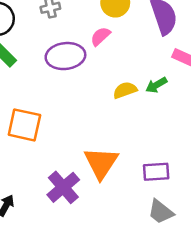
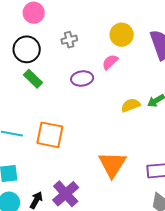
purple ellipse: (65, 56) -> (82, 78), size x0.7
purple cross: (63, 187) -> (66, 194), moved

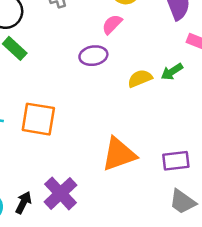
purple ellipse: (82, 78) -> (93, 56), moved
orange triangle: (112, 164) -> (119, 154), turned 40

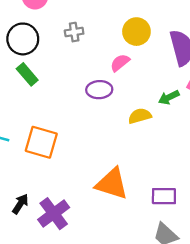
green arrow: (172, 72) -> (169, 97), moved
orange triangle: (119, 154) -> (112, 184), turned 30
black arrow: (23, 203) -> (20, 204), moved

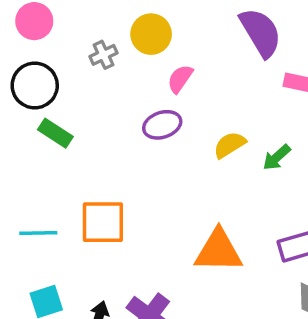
yellow circle: (136, 32) -> (151, 34), moved
green arrow: (169, 97) -> (277, 157), moved

